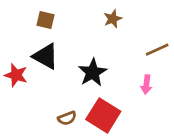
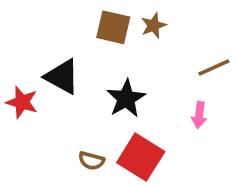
brown square: (46, 20) -> (113, 27), moved, size x1.4
brown semicircle: (67, 118) -> (91, 161), turned 36

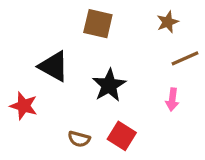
brown star: (153, 25) -> (168, 22), moved
red star: (22, 102) -> (24, 106), moved
red square: (141, 157) -> (122, 136), size x0.7

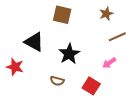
pink arrow: (172, 99) -> (109, 63), turned 48
red square: (122, 136) -> (91, 86), moved
brown semicircle: (79, 139) -> (57, 81), moved

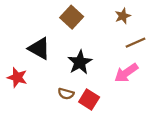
brown square: (62, 15) -> (72, 17), turned 30
pink arrow: (109, 63) -> (126, 73), size x1.5
red square: (91, 86) -> (89, 99), moved

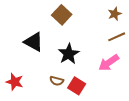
brown star: (123, 16) -> (115, 14), moved
red star: (17, 77) -> (15, 82), moved

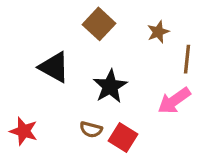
brown star: (115, 14) -> (158, 32), moved
brown line: (117, 37) -> (187, 59), turned -60

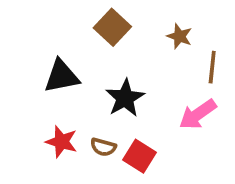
brown star: (158, 32) -> (179, 36), turned -30
black triangle: (54, 67) -> (61, 76), turned -40
red star: (24, 131) -> (61, 142), moved

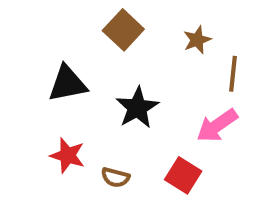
brown star: (179, 36) -> (197, 40), turned 30
brown semicircle: (103, 147) -> (115, 177), moved
red square: (140, 156) -> (183, 175), moved

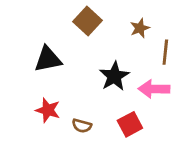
black star: (137, 108) -> (114, 76), moved
pink arrow: (217, 126) -> (154, 89), turned 36
red square: (183, 175) -> (130, 124), turned 30

